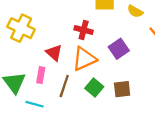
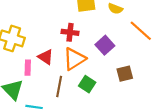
pink rectangle: (41, 75) -> (28, 68), moved
brown square: (122, 89) -> (125, 74), moved

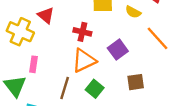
red triangle: (46, 57) -> (46, 15), moved

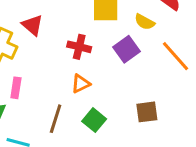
purple square: (118, 50) -> (127, 49), moved
orange triangle: (84, 61) -> (81, 84), size x0.6

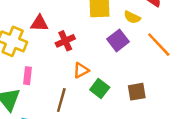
red triangle: (32, 25) -> (39, 23), turned -36
red cross: (79, 47) -> (65, 41), moved, turned -36
green square: (94, 120) -> (100, 88), moved

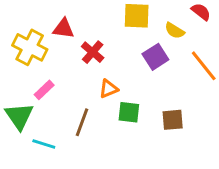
red cross: (65, 41) -> (93, 52), turned -30
pink rectangle: (28, 76) -> (44, 90), turned 35
green square: (100, 88) -> (129, 112), turned -36

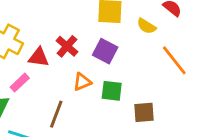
red triangle: (63, 29) -> (39, 57), moved
purple square: (155, 57) -> (105, 51), moved, turned -30
green square: (129, 112) -> (112, 91), moved

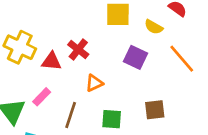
purple square: (105, 51) -> (136, 57), moved
pink rectangle: (20, 83) -> (42, 97), moved
green square: (112, 91) -> (112, 119), moved

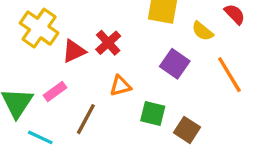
red triangle: (51, 61) -> (74, 51), turned -40
brown square: (155, 110) -> (187, 130), turned 30
green square: (112, 119) -> (153, 114), moved

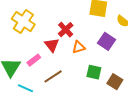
red triangle: (74, 51) -> (52, 45), moved, turned -42
orange triangle: (120, 86) -> (79, 47), moved
brown line: (86, 119) -> (53, 76), turned 30

